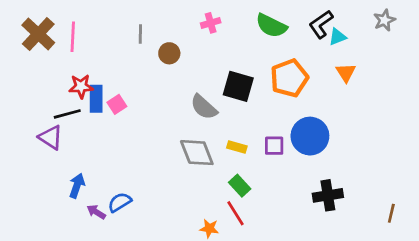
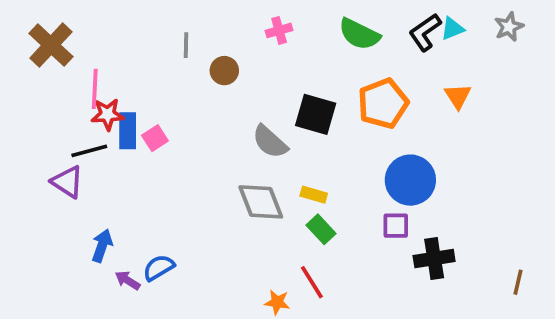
pink line: (73, 37) -> (95, 89), moved
cyan triangle: (338, 37) -> (452, 29), moved
purple square: (274, 146) -> (396, 226), moved
green rectangle: (240, 186) -> (321, 229), moved

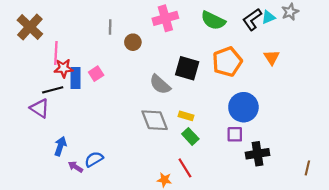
gray star: (509, 27) -> (290, 12), moved
pink cross: (279, 30) -> (165, 18), size x1.6
pink square: (155, 138) -> (96, 74), moved

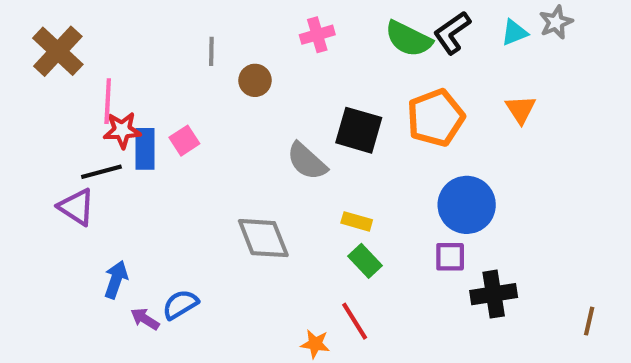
pink cross: (165, 18) -> (317, 35), size x0.7
black L-shape: (252, 19) -> (452, 33), moved
gray diamond: (155, 120) -> (263, 238), moved

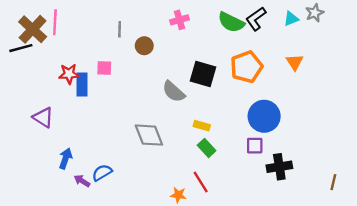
pink line: (108, 101) -> (55, 22), moved
pink square: (184, 141) -> (104, 68), moved, turned 35
black line: (101, 172) -> (21, 48), moved

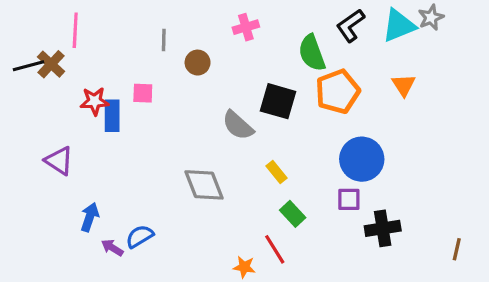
cyan triangle: (291, 19) -> (399, 26), size x1.6
green semicircle: (231, 22) -> (312, 53), moved, turned 44
brown cross: (33, 29) -> (51, 64), moved, size x0.7
yellow rectangle: (202, 126) -> (276, 172), turned 35
green rectangle: (207, 148) -> (293, 214), moved

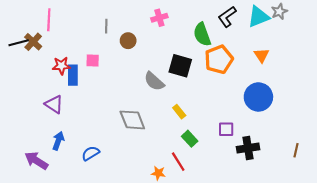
blue circle: (362, 159) -> (258, 97), moved
purple triangle: (59, 161) -> (54, 104), moved
purple arrow: (112, 248) -> (36, 161), moved, size x1.6
brown line: (457, 249) -> (296, 150), moved

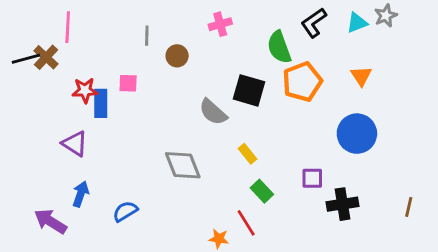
cyan triangle: (258, 17) -> (357, 23), size x0.7

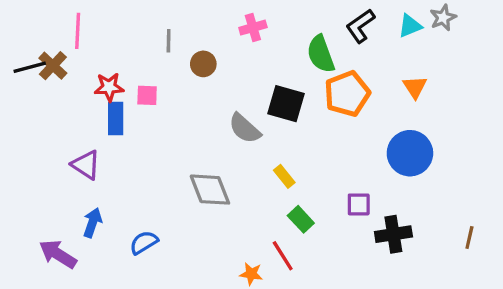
red star: (85, 90) -> (109, 87), moved

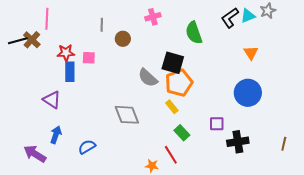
black L-shape: (360, 26) -> (230, 18), moved
orange pentagon: (347, 94) -> (179, 83), moved

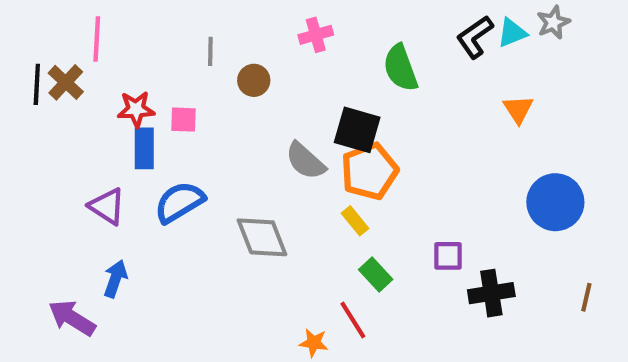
black line: (18, 41) -> (37, 84), turned -72
blue circle: (248, 93) -> (555, 202), moved
blue semicircle: (87, 147) -> (179, 202), moved, size x1.4

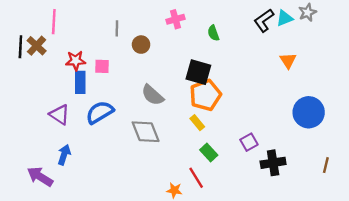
green semicircle: (400, 68) -> (213, 33), moved, size x0.6
gray semicircle: (305, 161) -> (153, 95), moved
purple square: (448, 256) -> (249, 142), turned -30

